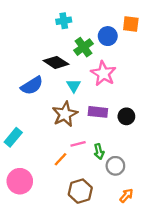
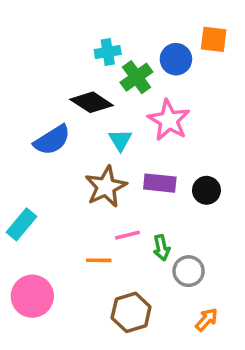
cyan cross: (64, 21) -> (108, 52), moved
orange line: (60, 159) -> (99, 260), turned 48

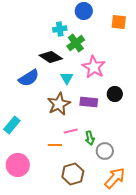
blue circle: (176, 59) -> (84, 11), moved
black circle: (206, 190) -> (115, 94), moved
orange arrow: (206, 320) -> (115, 178), size x1.6

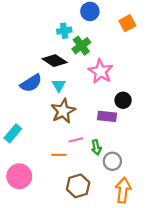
orange square: (119, 22) -> (127, 23), turned -35
cyan triangle: (67, 78) -> (59, 85), moved
purple rectangle: (89, 102) -> (107, 116), moved
orange arrow: (115, 178) -> (123, 190), turned -35

